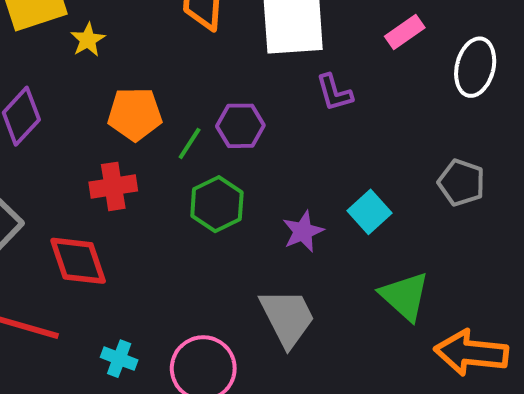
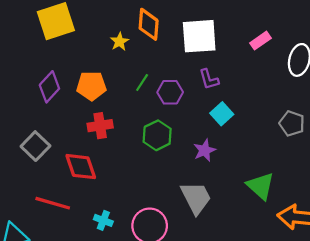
yellow star: (88, 40) -> (119, 42), moved
purple L-shape: (334, 93) -> (209, 79), moved
orange pentagon: (135, 114) -> (91, 86), moved
green line: (190, 143) -> (142, 83), moved
cyan square: (370, 212) -> (222, 114), moved

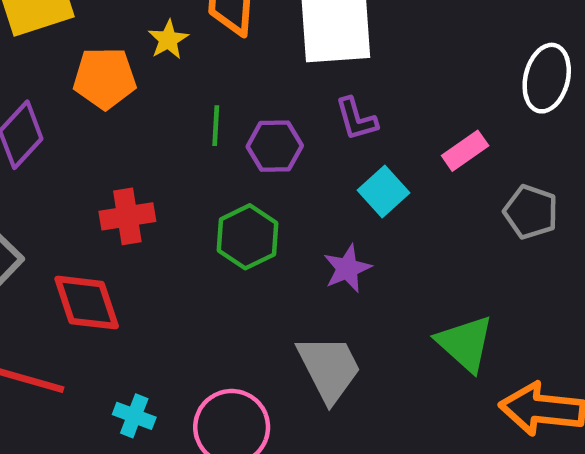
pink rectangle: (261, 41) -> (465, 151), moved
green line: (142, 83) -> (216, 126), turned -30
orange pentagon: (91, 86) -> (105, 78), moved

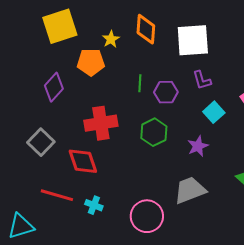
yellow star: (168, 40) -> (111, 39), moved
red cross: (127, 216) -> (101, 123), size x1.4
gray trapezoid: (329, 368) -> (190, 190), turned -84
cyan cross: (134, 416) -> (94, 205), moved

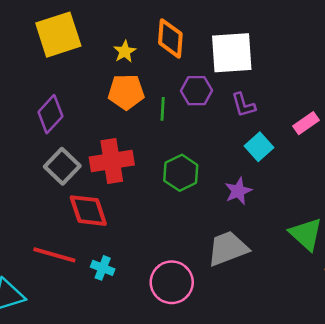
orange pentagon: (91, 62) -> (126, 92), moved
purple hexagon: (166, 92) -> (196, 91), moved
gray square: (41, 142) -> (62, 166), moved

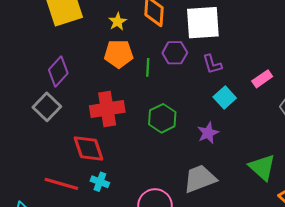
gray square: (62, 166) -> (47, 107), moved
cyan cross: (103, 268) -> (100, 182), moved

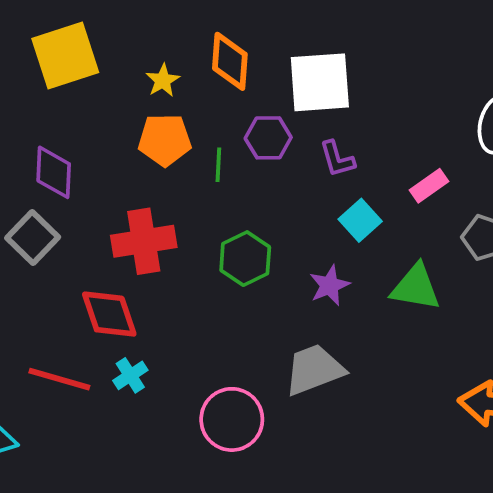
purple diamond: (58, 72) -> (54, 172), turned -40
green triangle: (262, 167) -> (416, 287), moved, turned -32
cyan cross: (100, 182) -> (130, 375), turned 36

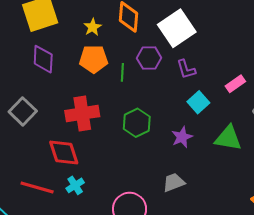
white square: (320, 82) -> (177, 28), turned -30
purple diamond: (54, 172) -> (43, 59), moved
gray trapezoid: (314, 370) -> (174, 182), size x0.7

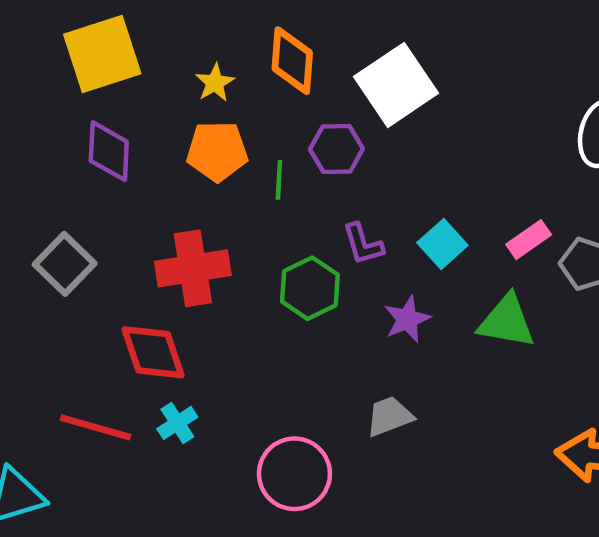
purple L-shape: (186, 69) -> (363, 244), moved
pink rectangle: (235, 84) -> (529, 240), moved

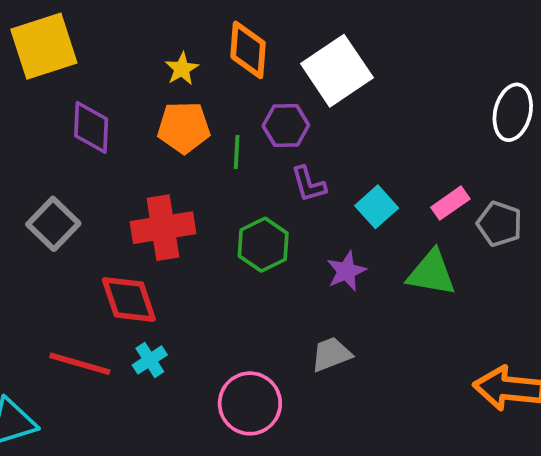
yellow square: (102, 54) -> (44, 46), moved
purple L-shape: (363, 244) -> (309, 184), moved

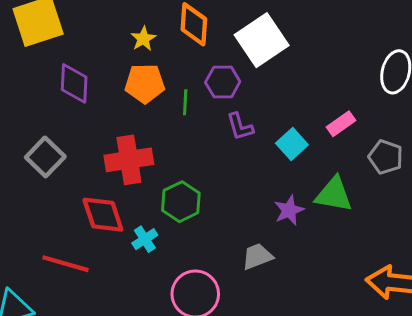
pink rectangle: (450, 203) -> (341, 124), moved
green hexagon: (263, 245) -> (181, 202), moved
purple star: (346, 271) -> (289, 210), moved
cyan cross: (150, 360) -> (145, 239), moved

